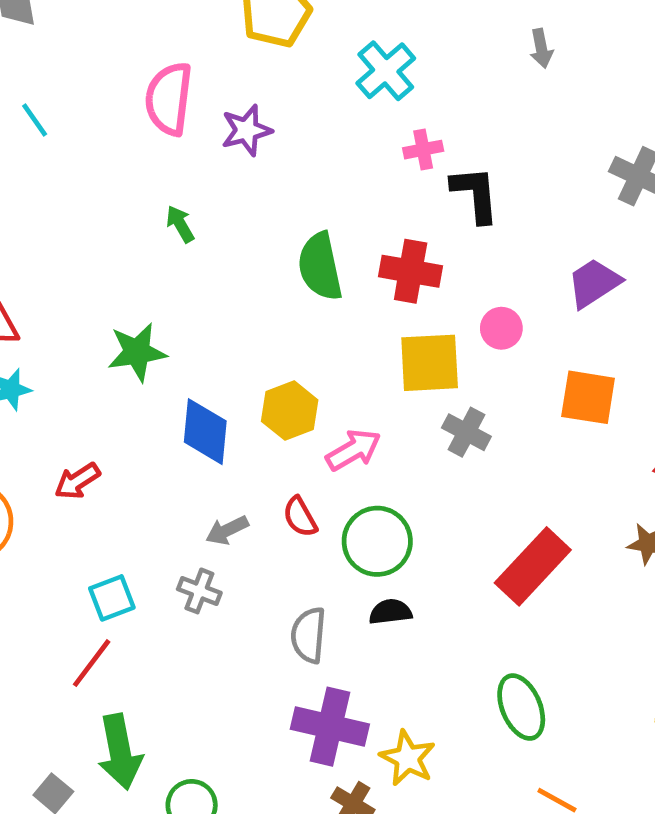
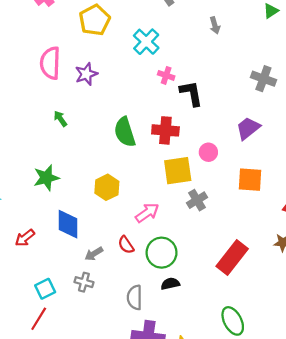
pink cross: (423, 150) -> (166, 75), turned 35
yellow hexagon: (290, 411) -> (107, 187), moved
blue diamond: (205, 432) -> (68, 224), moved
gray cross: (466, 432) -> (197, 200), turned 36

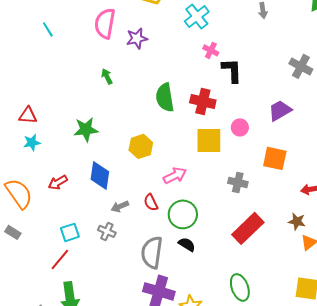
gray cross: (197, 200) -> (238, 182), moved, turned 36
black semicircle: (170, 284) -> (187, 244), turned 36
gray semicircle: (135, 297) -> (152, 252), size x1.4

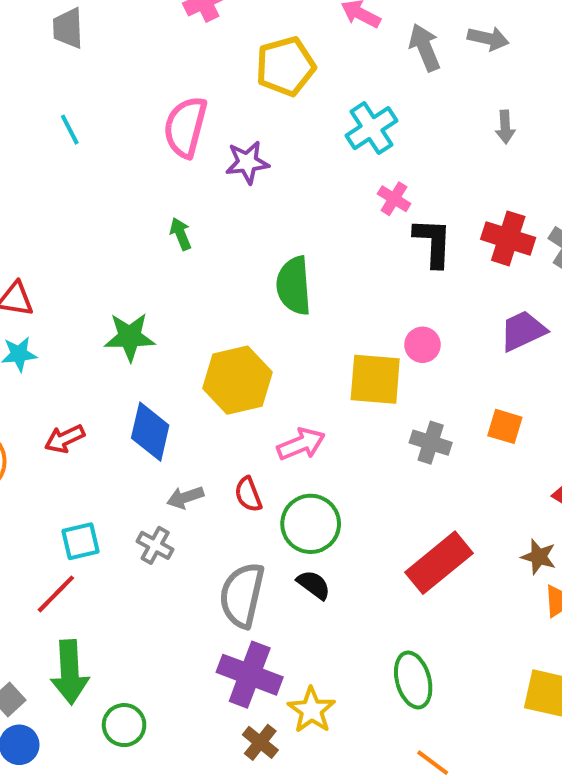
red cross: (203, 101) -> (508, 238), moved
pink circle: (240, 127) -> (422, 345), moved
yellow hexagon: (141, 146) -> (237, 380), size x1.4
orange square: (275, 158) -> (505, 426), size x0.7
gray cross: (238, 182) -> (431, 443), moved

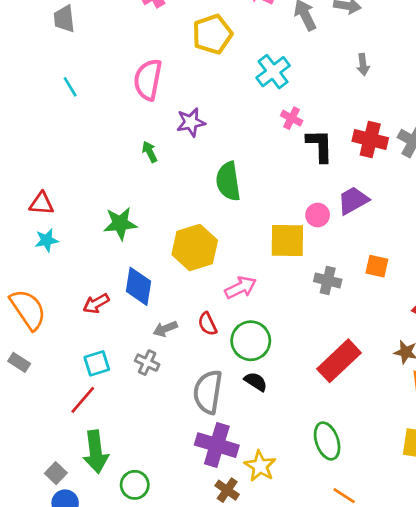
purple star: (247, 162) -> (191, 122), moved
purple trapezoid: (523, 331) -> (353, 200), moved
red arrow: (65, 439) -> (96, 303), moved

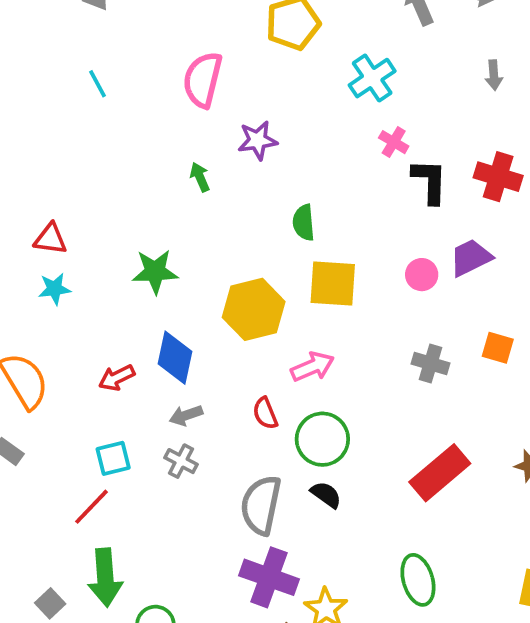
green semicircle: (228, 181) -> (304, 223), size x0.7
yellow square: (287, 240) -> (333, 283), moved
gray arrow: (165, 329) -> (186, 415), moved

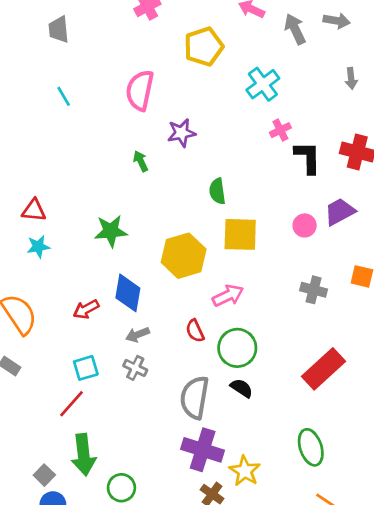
pink cross: (394, 142) -> (280, 130), turned 35

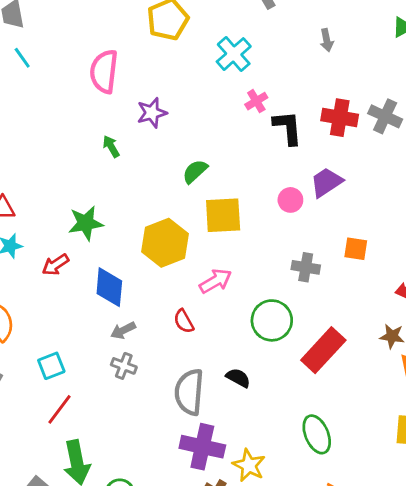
cyan line: (64, 96) -> (22, 58), moved
green semicircle: (217, 191) -> (195, 171), turned 60
red arrow: (86, 309) -> (55, 265), moved
green circle: (237, 348) -> (272, 320), moved
cyan square: (86, 368) -> (51, 366), moved

